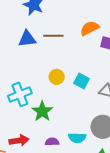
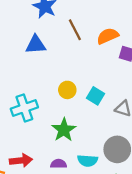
brown line: (53, 36) -> (75, 30), moved, turned 60
green star: (42, 111) -> (64, 130), moved

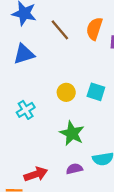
orange semicircle: (108, 36) -> (94, 29), turned -35
cyan cross: (24, 108) -> (26, 110), moved, size x0.7

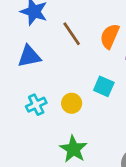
cyan square: (96, 92) -> (104, 86), moved
cyan cross: (26, 110) -> (36, 105), moved

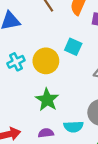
yellow circle: (72, 103) -> (46, 61), size x1.5

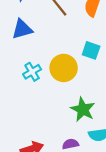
green star: (47, 100) -> (83, 109), moved

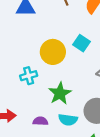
cyan cross: (32, 72) -> (29, 76), moved

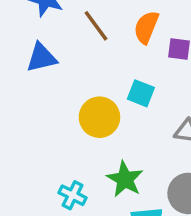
cyan cross: (29, 76) -> (73, 195), moved, turned -35

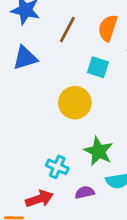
brown line: (96, 26) -> (67, 29), turned 68
cyan square: (141, 93) -> (98, 67), moved

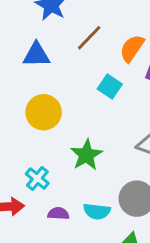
yellow circle: (75, 103) -> (44, 112), moved
green star: (99, 151) -> (86, 155), moved

